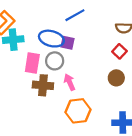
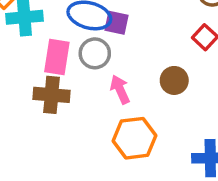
brown circle: (116, 78) -> (174, 80), moved
brown cross: (43, 85) -> (51, 95), moved

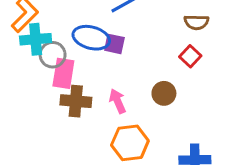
gray circle: (95, 53) -> (53, 55), moved
brown cross: (51, 95) -> (76, 101), moved

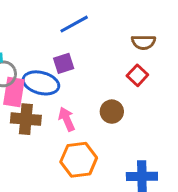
blue ellipse: (91, 38) -> (41, 83), moved
purple square: (114, 44) -> (64, 63), turned -30

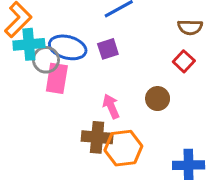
blue ellipse: (41, 83) -> (68, 47), moved
brown cross: (26, 119) -> (97, 137), moved

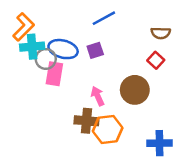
brown circle: (158, 99) -> (135, 90), size x1.5

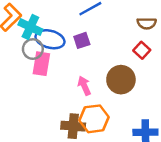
cyan cross: (32, 47) -> (30, 27), moved, turned 30
brown cross: (87, 121) -> (73, 126), moved

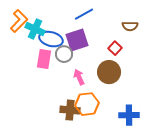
purple square: (82, 40) -> (77, 40), size x1.6
gray circle: (33, 49) -> (64, 54), moved
red square: (142, 50) -> (115, 48), moved

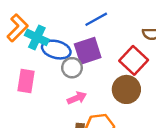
red square: (115, 48) -> (134, 60), size x1.6
pink rectangle: (44, 59) -> (26, 81), moved
pink arrow: (79, 77) -> (77, 98), moved, turned 91

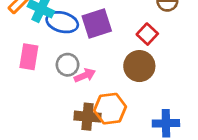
red square: (134, 60) -> (147, 34), size x0.7
gray circle: (72, 68) -> (68, 65), moved

